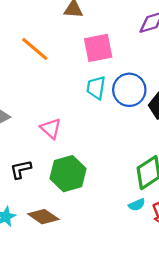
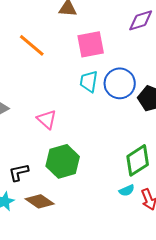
black L-shape: (21, 169) -> (19, 172), moved

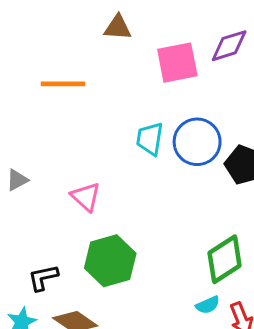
pink square: (91, 44) -> (177, 63), moved
orange line: (32, 45) -> (63, 84), turned -40

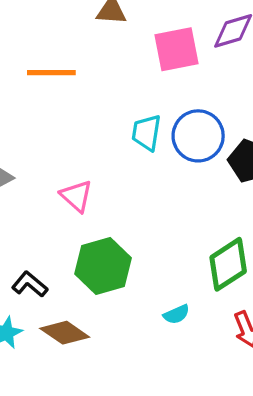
black L-shape: (43, 278) -> (30, 284), turned 52
cyan semicircle: (208, 305) -> (176, 314), moved

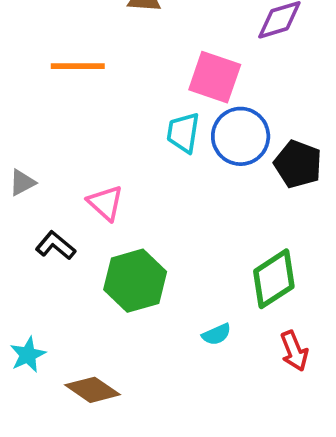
pink square: (176, 49) -> (215, 77), moved, turned 30
black L-shape: (30, 284) -> (56, 246), moved
brown diamond: (65, 333) -> (93, 390), moved

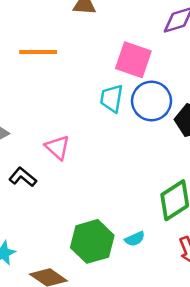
green hexagon: (135, 281) -> (92, 241), moved

